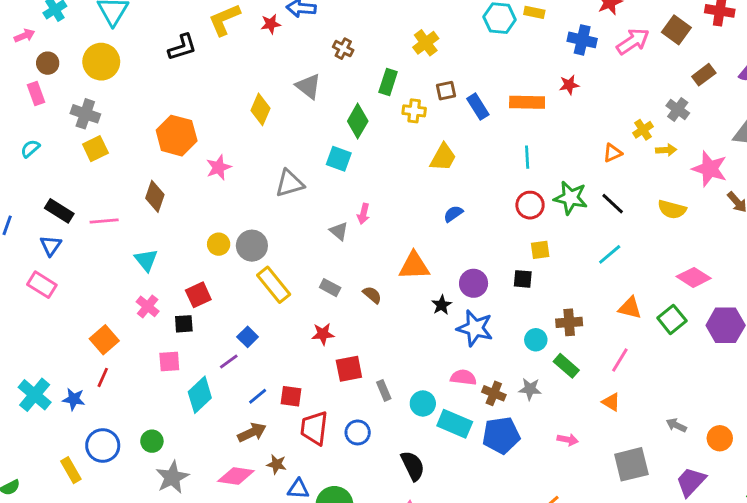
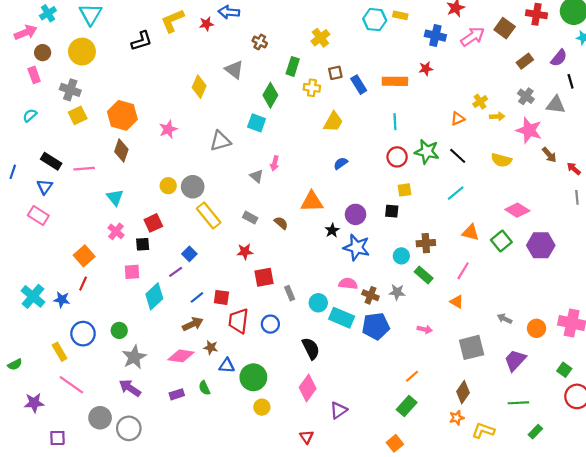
pink arrow: (24, 36) -> (26, 32), size x1.5
gray cross: (678, 109) -> (526, 96), moved
orange hexagon: (177, 136) -> (122, 115), moved

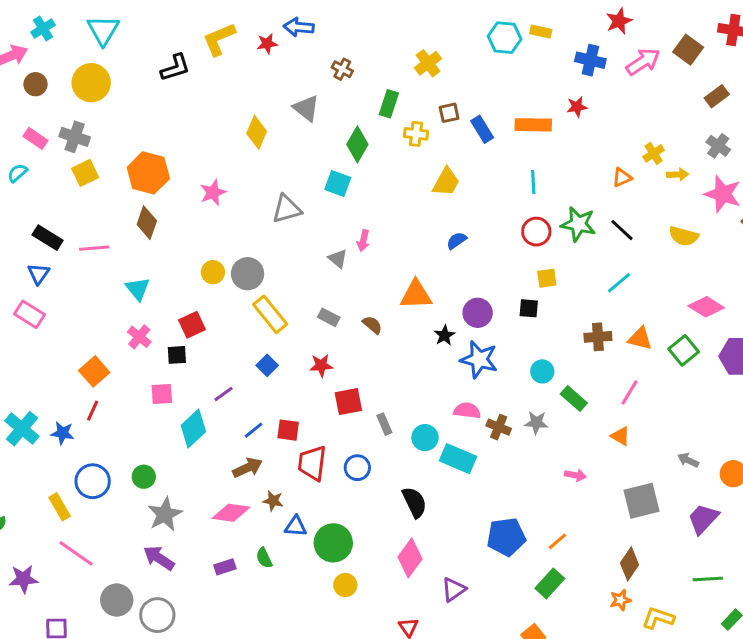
pink rectangle: (34, 75) -> (36, 138), moved, turned -35
brown cross: (426, 243) -> (598, 337), moved
blue square: (189, 254) -> (267, 365), moved
blue pentagon: (376, 326) -> (506, 537), moved

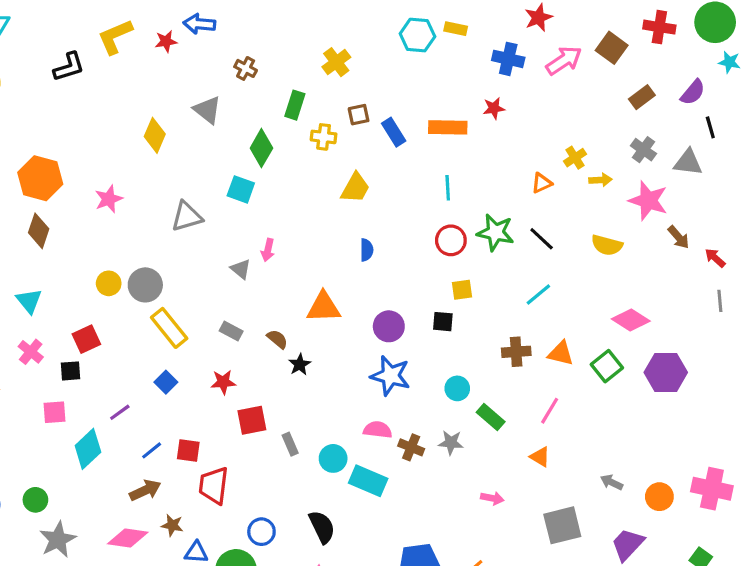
blue semicircle: (457, 241) -> (367, 250), turned 125
black star: (445, 335) -> (300, 365), moved
blue circle: (357, 468) -> (261, 532), moved

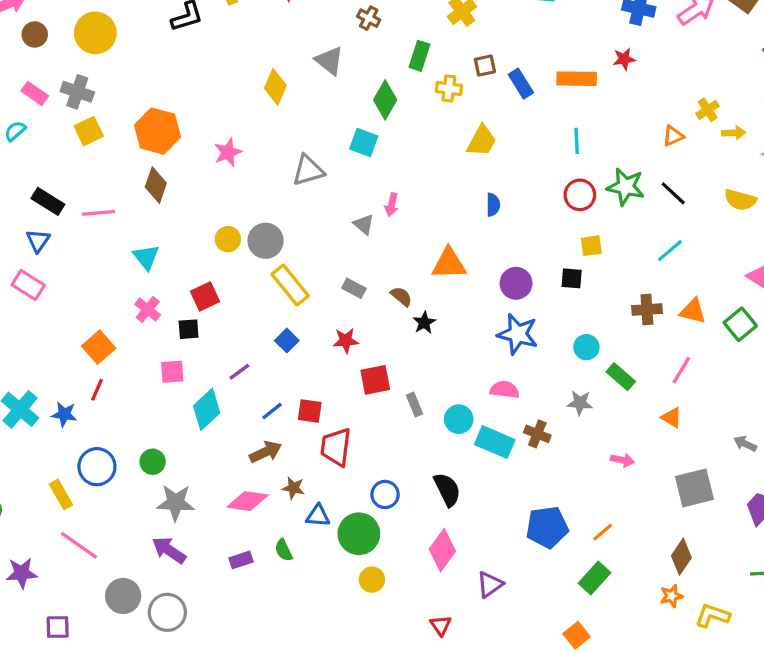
brown cross: (411, 447) -> (537, 434), moved
gray star: (58, 540) -> (176, 503), turned 30

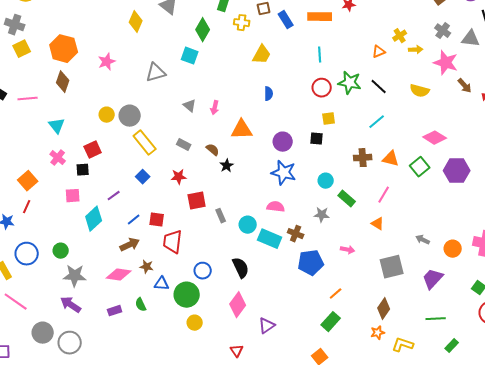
pink arrow: (392, 205) -> (215, 108), moved
blue pentagon: (547, 527) -> (311, 263), moved

